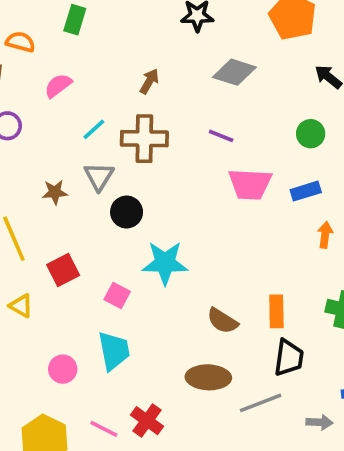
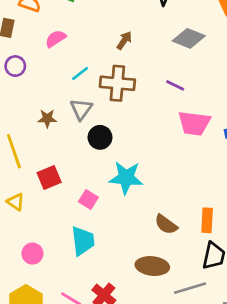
pink circle: (63, 369) -> (32, 254), moved

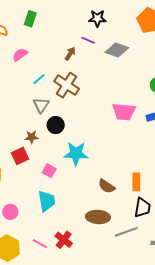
brown cross: (117, 83) -> (67, 85), turned 30
purple line: (175, 85) -> (88, 40), moved
brown star: (47, 119) -> (32, 137), moved

